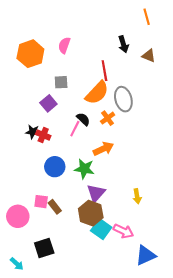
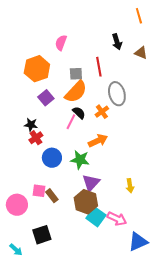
orange hexagon: (30, 54) -> (37, 69), moved
gray square: (61, 82) -> (76, 74), moved
orange semicircle: (97, 93) -> (76, 92), moved
red cross: (43, 135) -> (36, 138), moved, turned 32

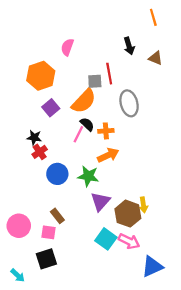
gray square: (76, 74) -> (95, 81), moved
orange cross: (102, 112) -> (106, 131), moved, turned 32
pink square: (39, 191) -> (49, 232), moved
brown hexagon: (86, 202) -> (128, 214), moved

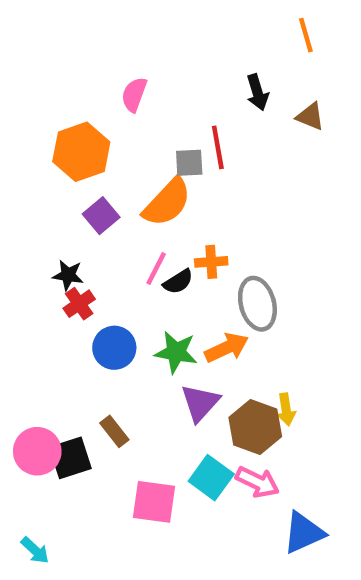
gray ellipse: (129, 103) -> (257, 304), moved
black semicircle: (87, 124) -> (178, 282), moved, turned 104
orange arrow: (108, 155) -> (227, 348), moved
pink square: (49, 232) -> (154, 502), moved, size x1.5
black square: (46, 259) -> (70, 458), moved

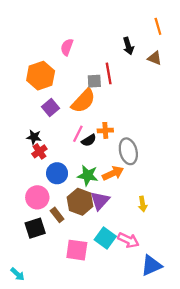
orange line: (306, 35) -> (158, 26), moved
brown hexagon: (255, 427) -> (80, 202), moved
pink circle: (37, 451) -> (37, 197), moved

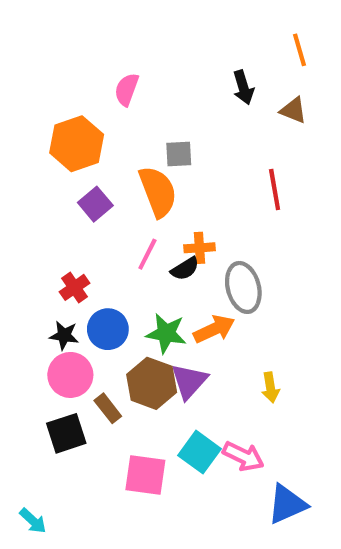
red line: (109, 73) -> (275, 190), moved
orange semicircle: (83, 101) -> (158, 192), turned -64
black star: (34, 137) -> (64, 335), moved
black semicircle: (89, 140) -> (185, 269), moved

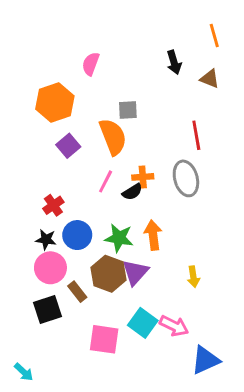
gray ellipse: (243, 287) -> (186, 178), moved
orange arrow: (214, 329) -> (153, 235), turned -72

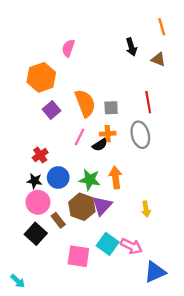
gray square: (128, 110) -> (111, 108), moved
black square: (47, 309) -> (36, 234), turned -30

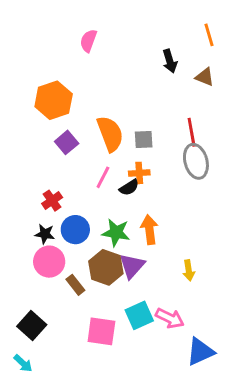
pink semicircle: (68, 48) -> (88, 41), moved
gray ellipse: (140, 135) -> (196, 161), moved
black square: (36, 234) -> (32, 326), moved
cyan square: (108, 244) -> (139, 315), turned 30

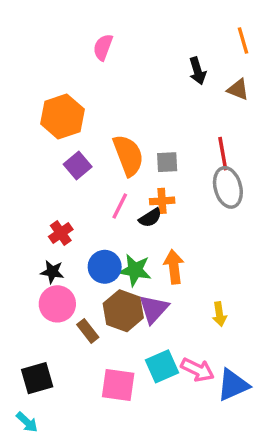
blue circle: (75, 230) -> (105, 267), moved
black square: (32, 326) -> (37, 378), turned 32
blue triangle: (200, 352) -> (233, 385), moved

